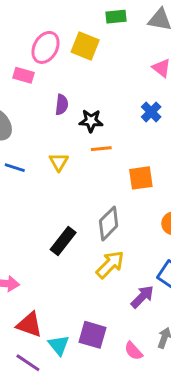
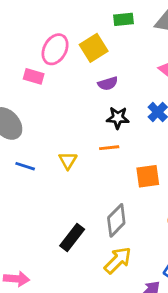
yellow square: (85, 46) -> (94, 48), turned 36
purple semicircle: (62, 105) -> (108, 84), moved, turned 66
black star: (91, 121) -> (118, 118), moved

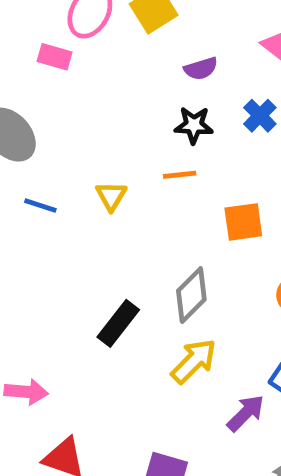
purple semicircle: (108, 84) -> (201, 69), moved

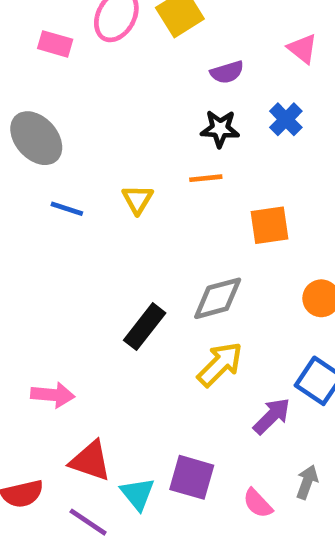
pink rectangle: (55, 57) -> (55, 44), moved
gray diamond: (191, 295) -> (218, 298), turned 30

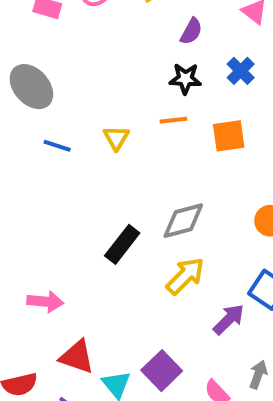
purple semicircle: (227, 72) -> (191, 31), turned -44
orange square: (269, 225) -> (229, 136), moved
purple square: (192, 477) -> (162, 371), turned 30

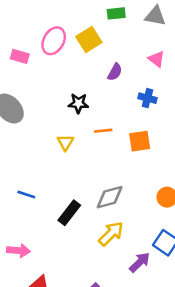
blue cross: (241, 71) -> (147, 98), turned -30
black star: (185, 79) -> (78, 103), moved
blue line: (57, 146) -> (26, 195), moved

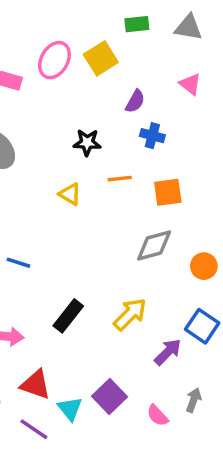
blue cross: (147, 98) -> (152, 136), moved
yellow triangle: (65, 142) -> (70, 194), turned -30
gray diamond: (110, 197) -> (154, 245), moved
black rectangle: (69, 213) -> (68, 316), moved

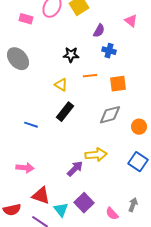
yellow arrow: (130, 314) -> (96, 155), turned 40
black rectangle: (68, 316) -> (65, 112), moved
purple arrow: (168, 352) -> (75, 169), moved

